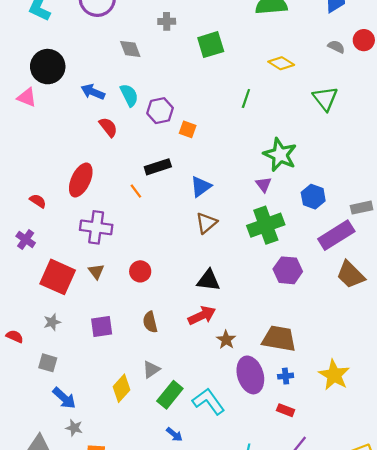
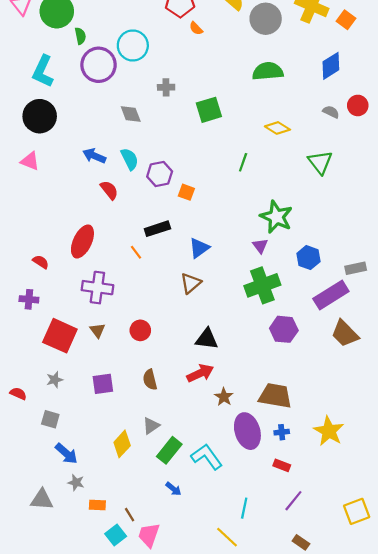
black circle: (48, 67) -> (40, 116), moved
brown triangle: (206, 223) -> (191, 283), moved
purple cross: (26, 239) -> (29, 299), turned -30

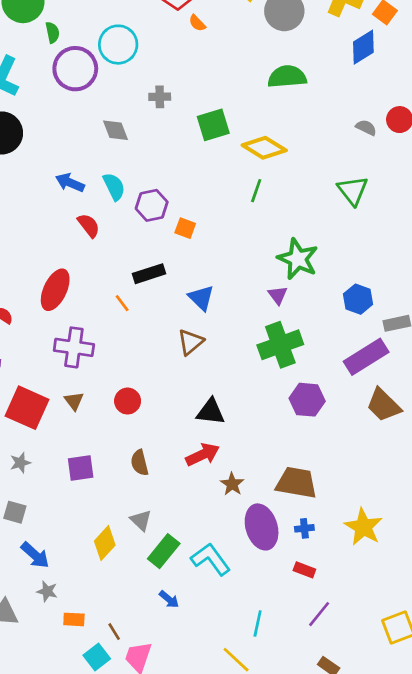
blue diamond: (331, 66) -> (363, 47), moved
yellow diamond: (277, 128) -> (264, 148), moved, size x1.4
blue triangle: (199, 248) -> (201, 298), turned -40
blue hexagon: (308, 258) -> (358, 299), moved
gray triangle: (151, 426) -> (141, 520), turned -42

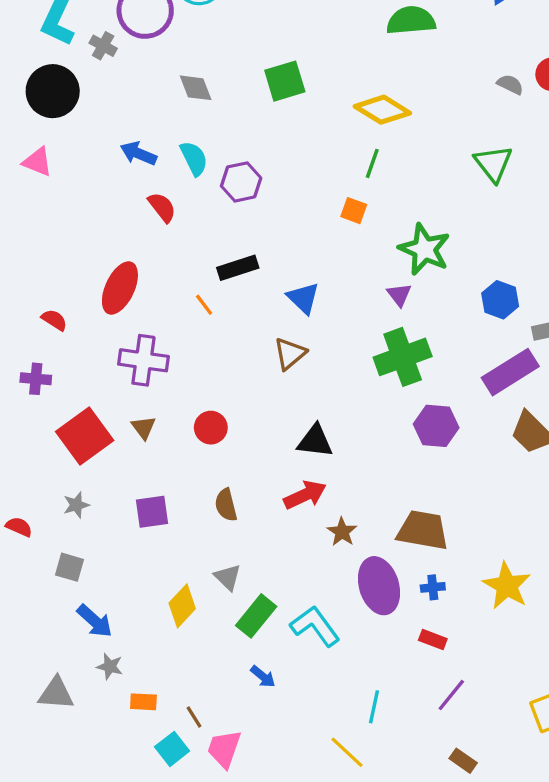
gray cross: (160, 97) -> (103, 46), moved, turned 30
green square: (213, 125) -> (285, 81), moved
orange square: (185, 228) -> (354, 211), moved
red square: (27, 408) -> (85, 436), turned 30

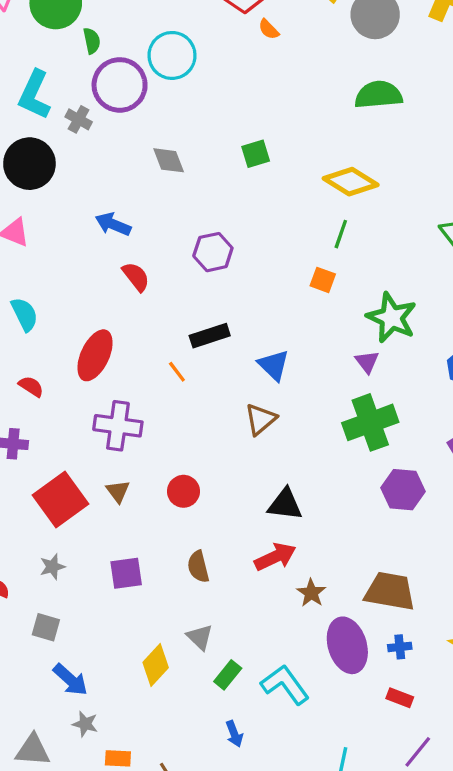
green square: (285, 81) -> (256, 154), size x0.7
cyan semicircle: (194, 158) -> (25, 314), moved
green rectangle: (256, 616) -> (228, 675), size x0.7
blue arrow: (263, 677) -> (234, 734), turned 30

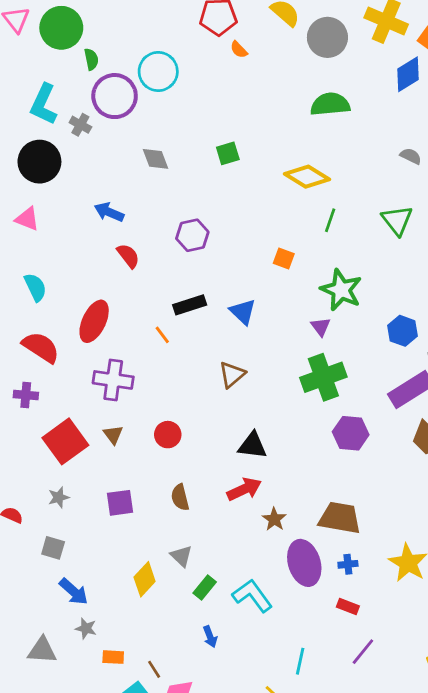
green line: (341, 234) -> (330, 220), moved
blue triangle: (274, 365) -> (243, 312), moved
red semicircle: (31, 386) -> (41, 347), size x1.8

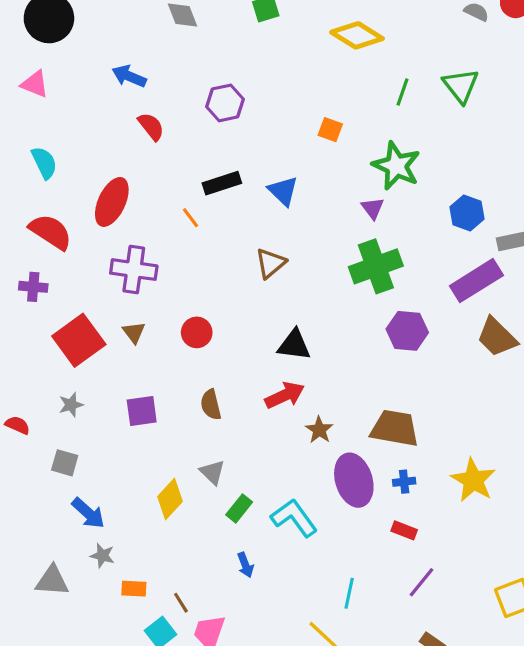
green line: (330, 220) -> (403, 92), moved

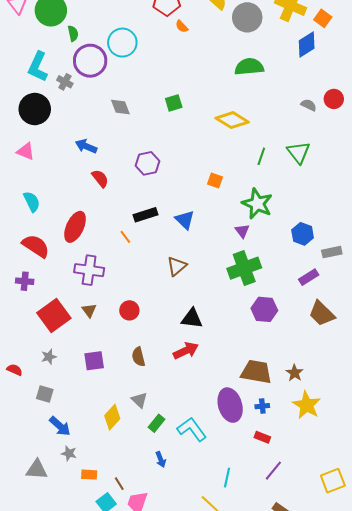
purple rectangle: (476, 281) -> (309, 277), size x0.6
brown star: (319, 430) -> (295, 373), moved

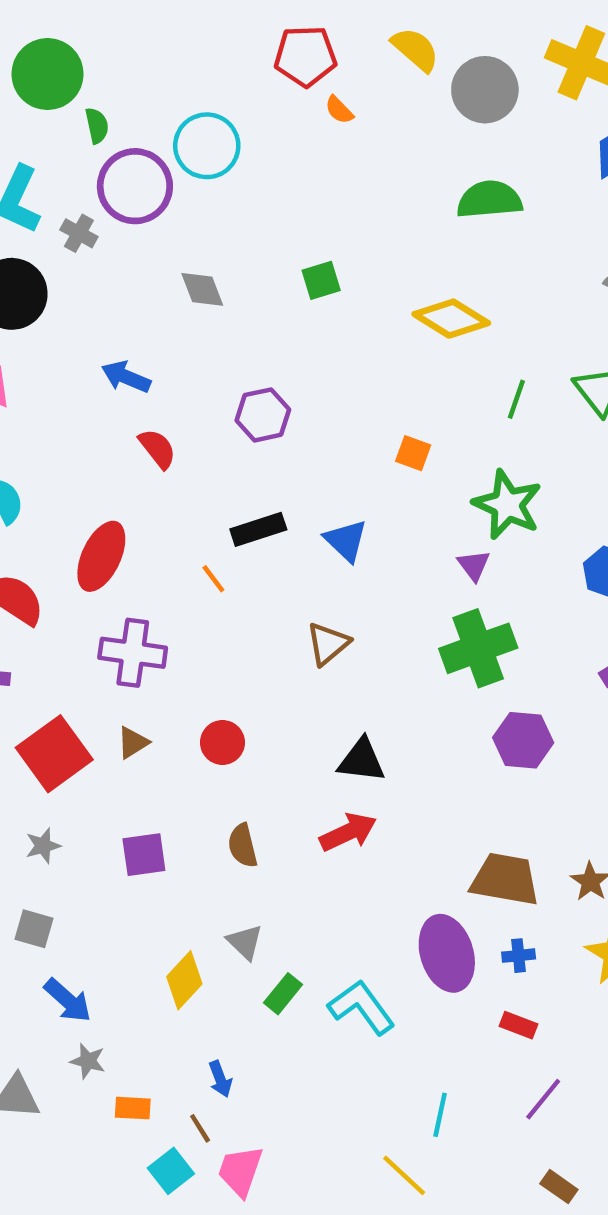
brown triangle: (89, 310) -> (133, 742), turned 35
blue arrow: (161, 459) -> (220, 1079), moved

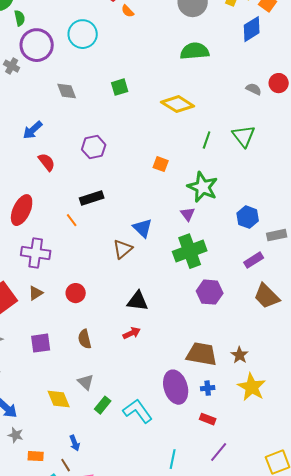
cyan circle: (207, 146) -> (83, 34), moved
blue arrow: (126, 377) -> (33, 130), turned -65
blue triangle: (346, 541) -> (143, 228), moved
red arrow: (348, 832) -> (132, 333), size x0.7
yellow diamond: (184, 980) -> (59, 399), turned -65

